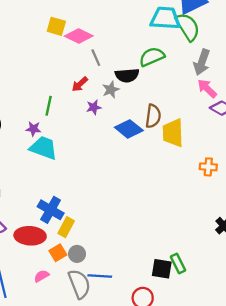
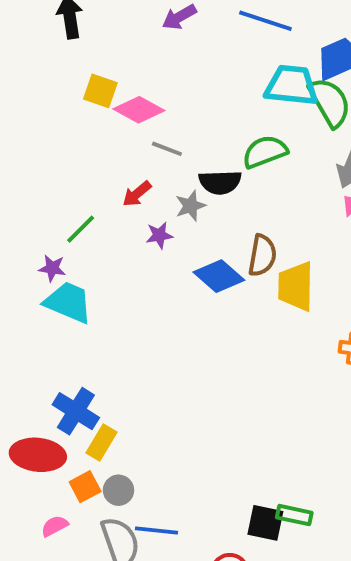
gray line: (96, 58) -> (167, 149), turned -48
green line: (49, 106) -> (81, 229), turned 30
green rectangle: (178, 264) -> (294, 515), turned -54

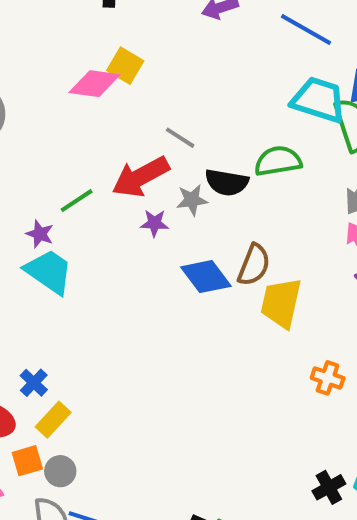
pink diamond: (139, 110) -> (94, 84), moved, turned -33
red arrow: (137, 194) -> (140, 177), size x1.8
blue cross: (76, 411) -> (34, 383), size x0.6

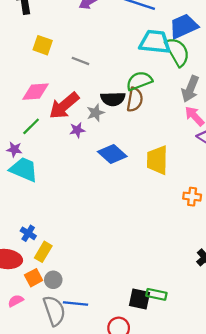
pink diamond: (94, 84) -> (36, 92), moved
gray line: (180, 138) -> (80, 61), moved
brown semicircle: (254, 265) -> (135, 100), moved

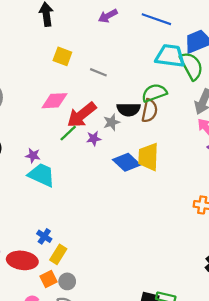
green line: (31, 126) -> (68, 133), moved
yellow trapezoid: (157, 160) -> (148, 157), moved

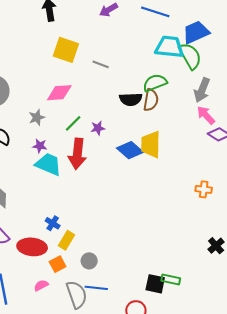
yellow square: (62, 56) -> (66, 50), size x1.4
red arrow: (82, 115) -> (77, 154), moved, turned -44
gray star: (112, 122) -> (37, 117), moved
gray circle: (67, 281) -> (89, 261), moved

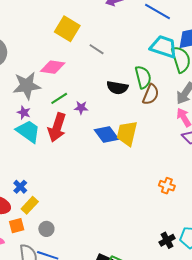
green semicircle: (155, 83) -> (143, 77), turned 85
brown semicircle: (151, 100) -> (151, 94), moved
gray star: (37, 117) -> (27, 86), size x1.8

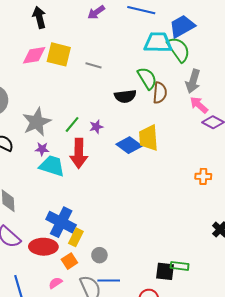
pink diamond: (53, 67) -> (34, 55), moved
blue cross: (20, 187) -> (61, 222), size x2.0

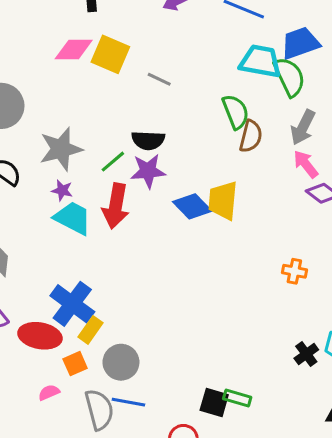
black semicircle: (125, 96) -> (148, 140), moved
purple star: (96, 127) -> (148, 171), size x1.6
gray circle: (99, 255) -> (121, 362), size x1.5

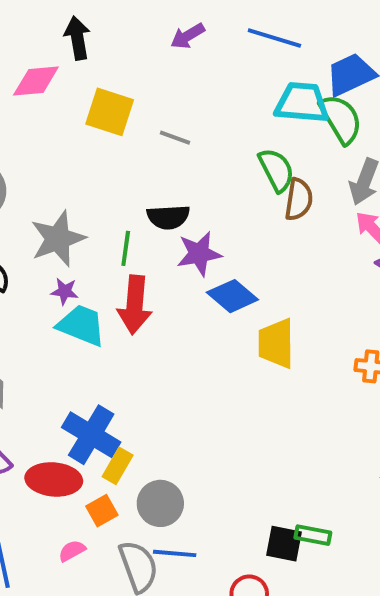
pink diamond: (74, 50) -> (36, 81), moved
green line: (113, 162) -> (126, 248), turned -36
purple star: (148, 171) -> (199, 254), moved
yellow trapezoid: (223, 200) -> (276, 343), moved

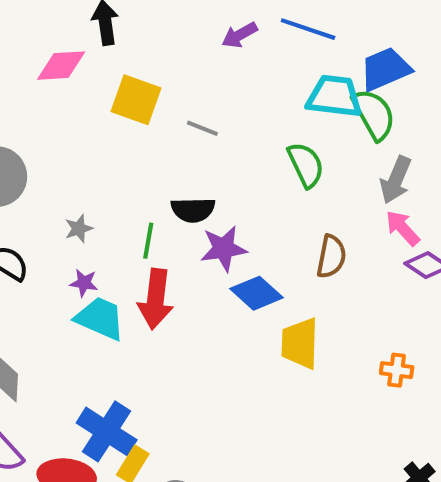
purple arrow: (188, 36) -> (240, 35), moved
brown semicircle: (299, 199) -> (331, 256), moved
gray star: (58, 239) -> (79, 229), size x0.5

